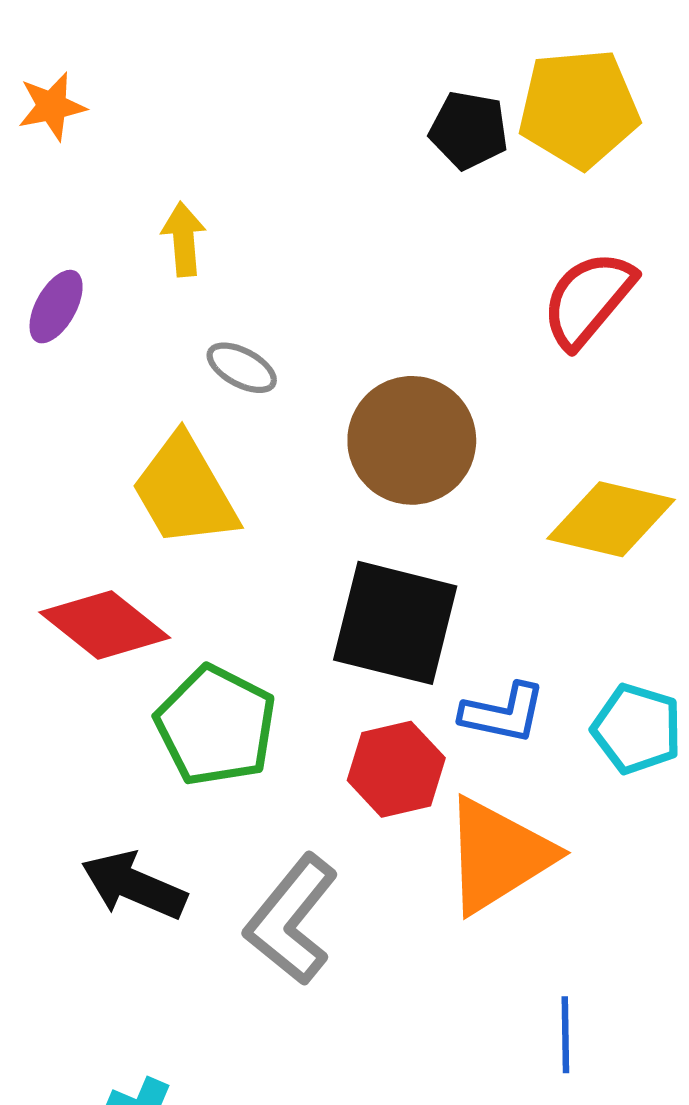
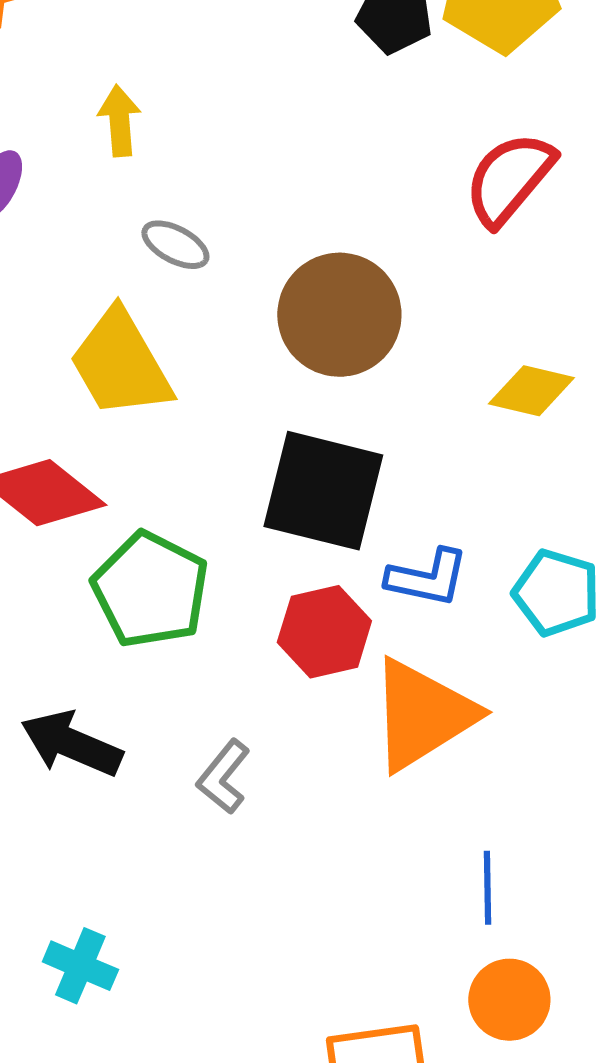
yellow diamond: (611, 519) -> (531, 391), size x0.7
gray L-shape: (291, 920) -> (223, 777), size x0.6

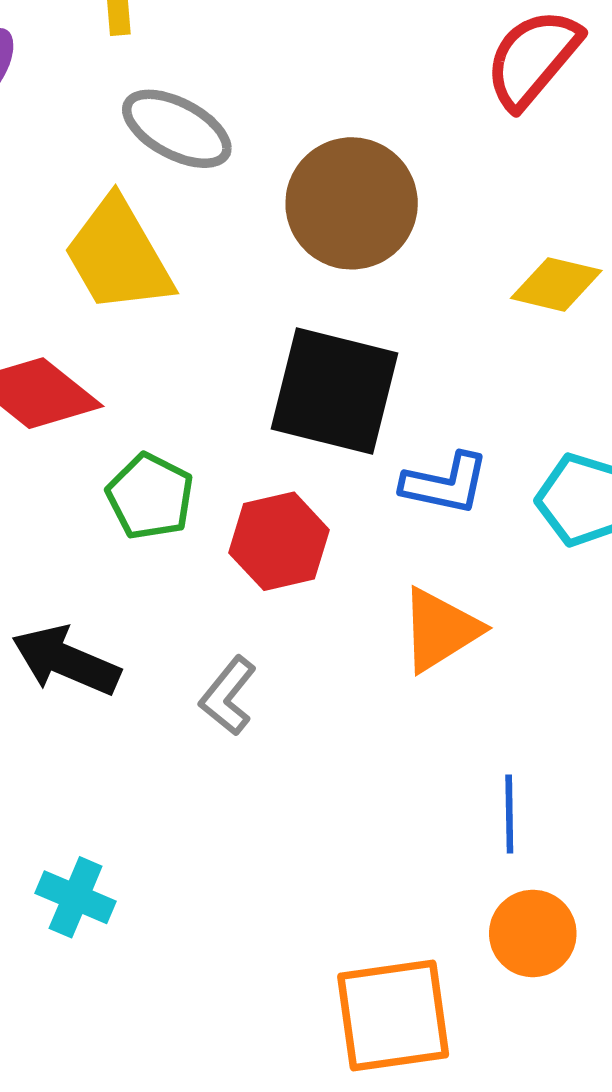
gray ellipse: (175, 245) -> (177, 129), size x1.5
green pentagon: (150, 590) -> (150, 497), size x0.7
red hexagon: (324, 632) -> (279, 541), moved
orange triangle: (422, 715) -> (440, 630), size x0.7

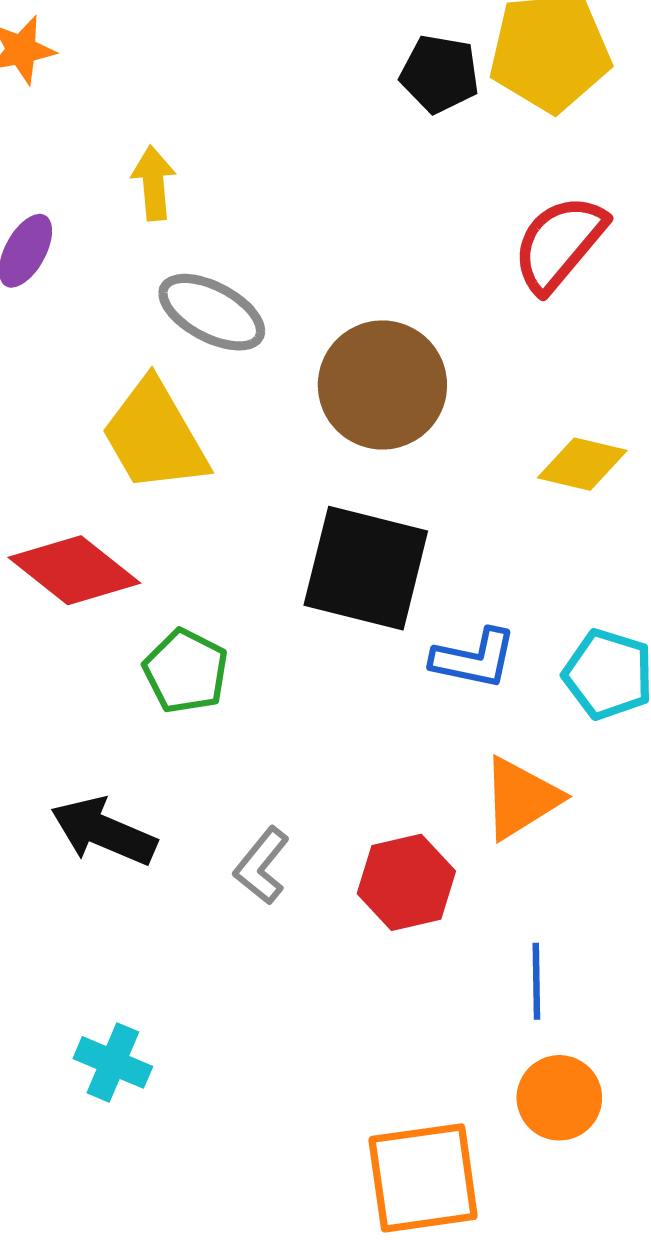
red hexagon: (279, 541) -> (406, 882), moved
orange triangle: (440, 630) -> (521, 798), moved

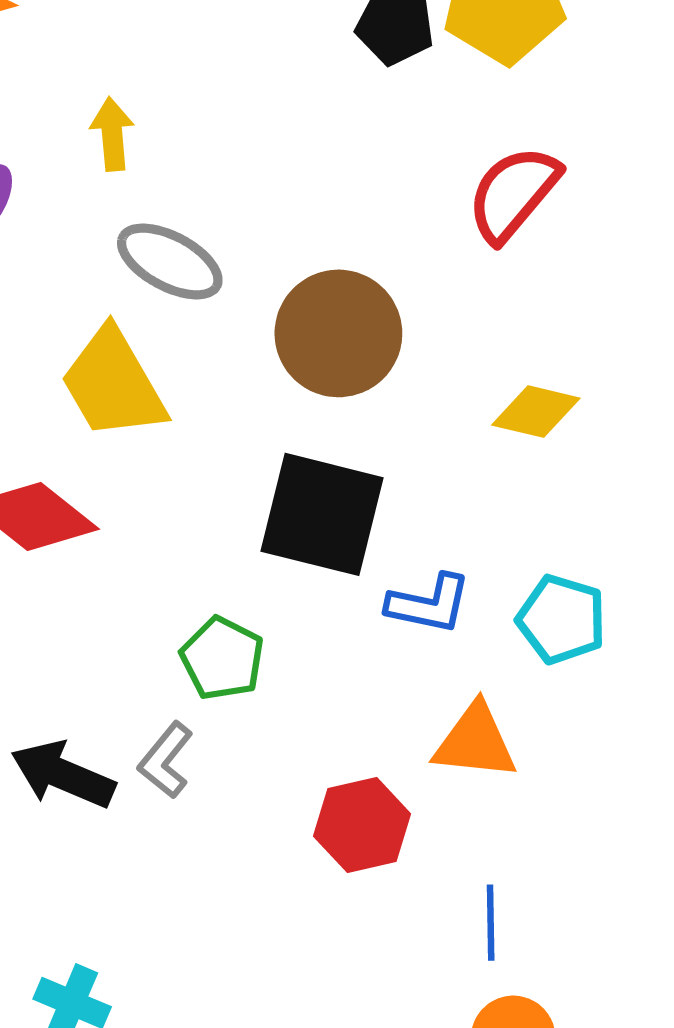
green pentagon: (186, 671) -> (222, 658), moved
orange triangle: (521, 798) -> (475, 742), turned 38
gray L-shape: (262, 866) -> (166, 760), moved

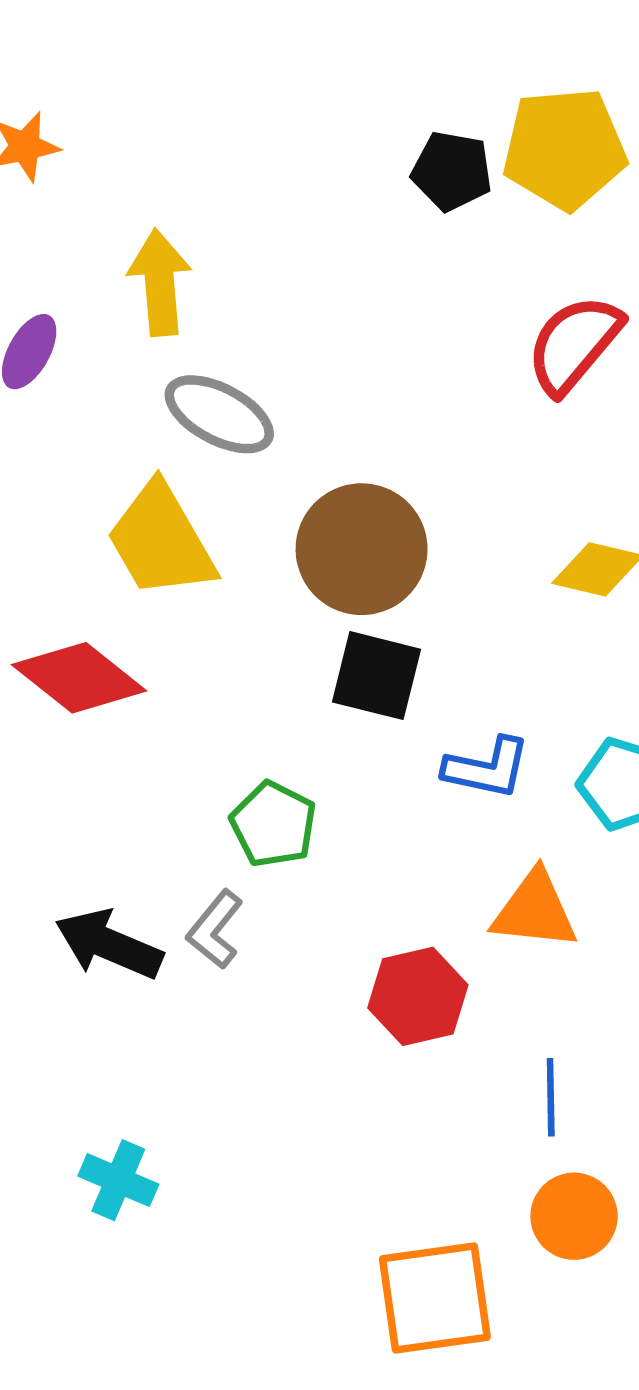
yellow arrow: (112, 134) -> (160, 283), size x1.4
brown circle: (338, 333) -> (362, 549), moved
black square: (322, 514) -> (376, 676), size x0.7

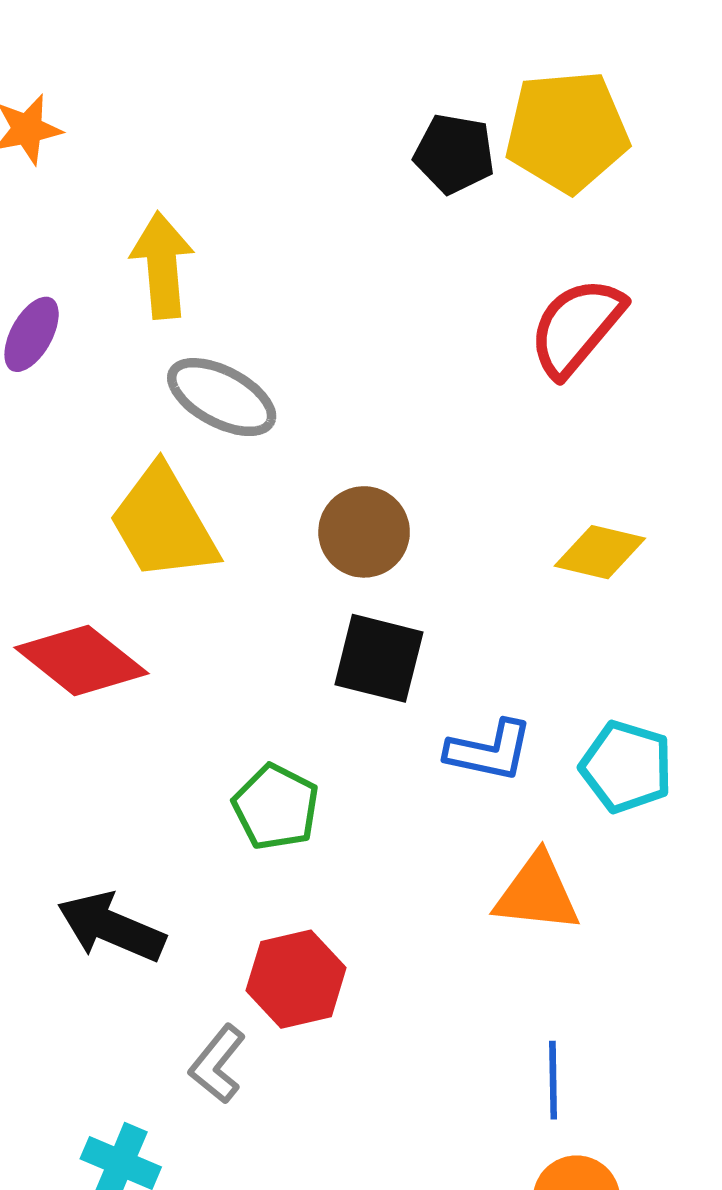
brown circle: (362, 549) -> (364, 532), size x0.7
gray L-shape: (215, 929) -> (217, 1064), moved
red hexagon: (418, 996) -> (296, 979), moved

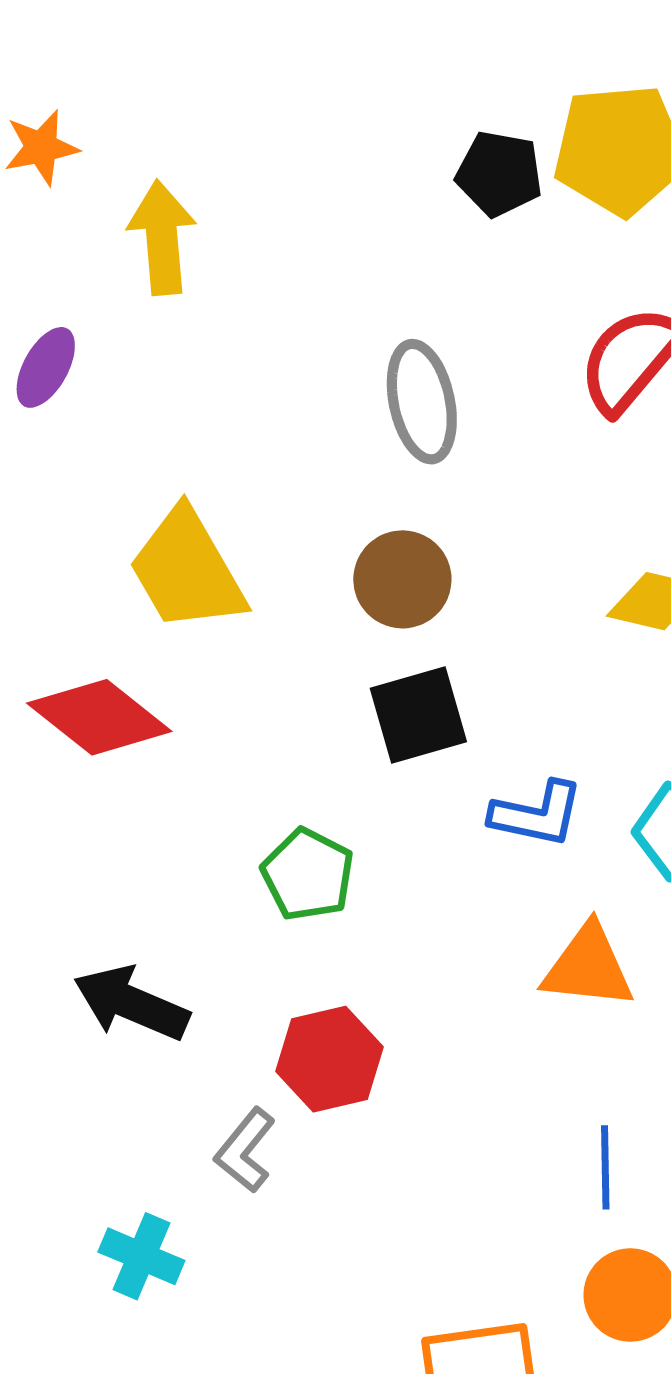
yellow arrow: (162, 265) -> (162, 238), moved
gray ellipse: (222, 397) -> (422, 402), moved, turned 50
black square: (379, 658) -> (418, 715), turned -30

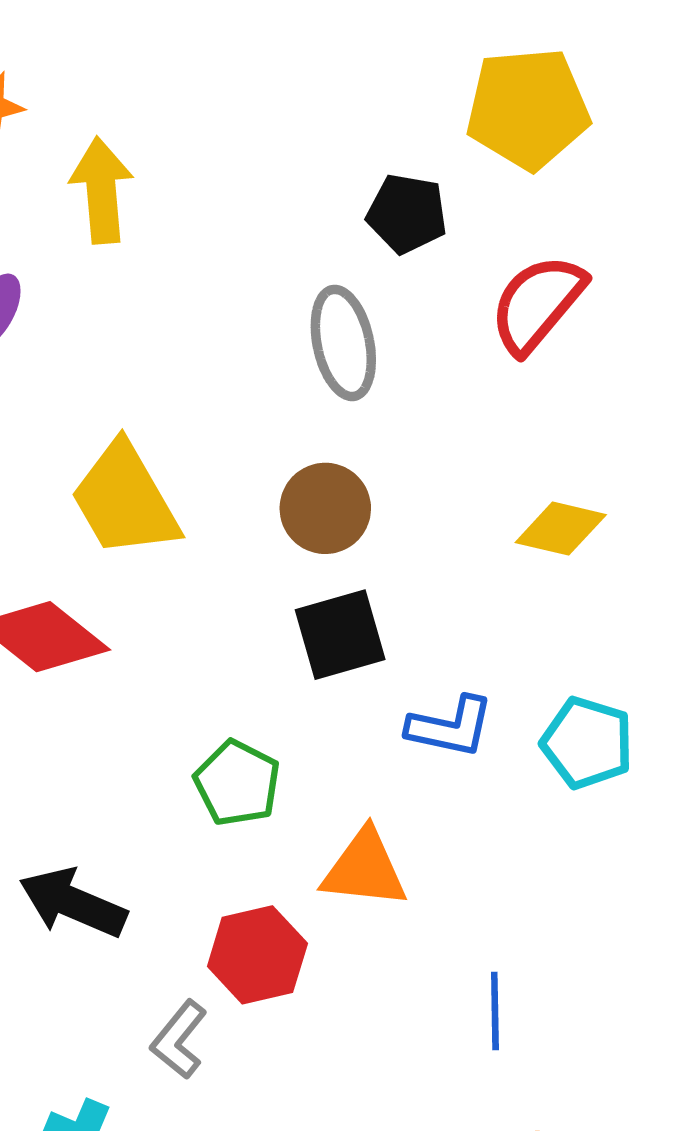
black pentagon: (499, 174) -> (407, 214), moved
orange triangle: (588, 967) -> (365, 869), moved
blue line: (605, 1167) -> (495, 1011), moved

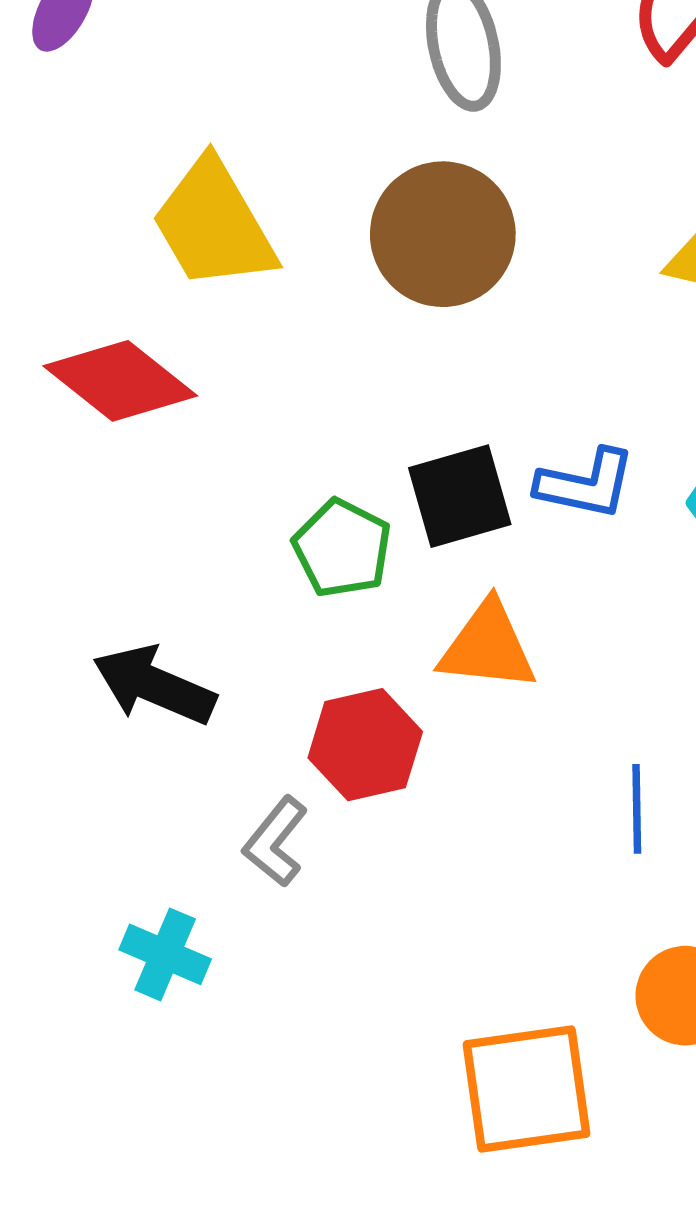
brown circle: (325, 508) -> (443, 234), size x1.4
black square: (340, 635) -> (460, 496), moved

